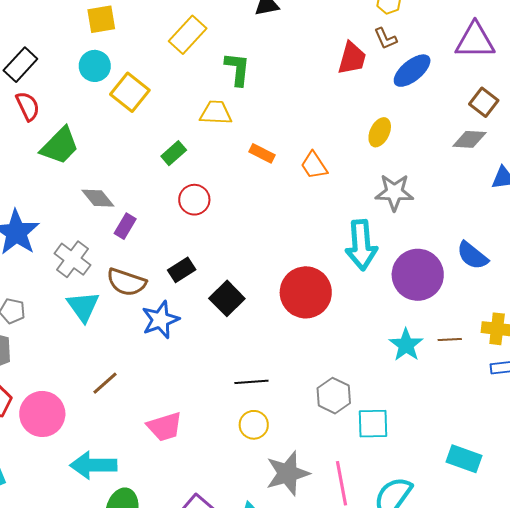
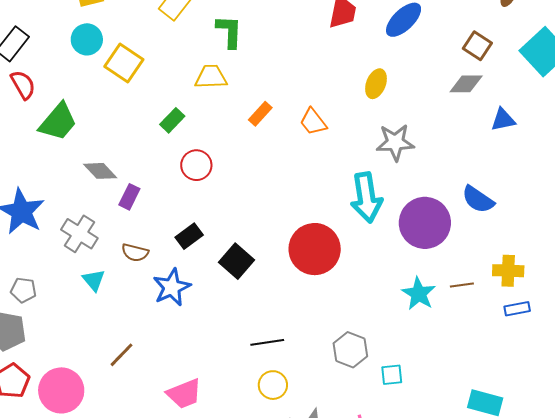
orange rectangle: (262, 153) -> (260, 114), turned -70
brown semicircle: (126, 282) -> (135, 253), size x0.7
cyan triangle: (83, 307) -> (94, 280), size x0.7
cyan square: (373, 424) -> (392, 375), size x0.7

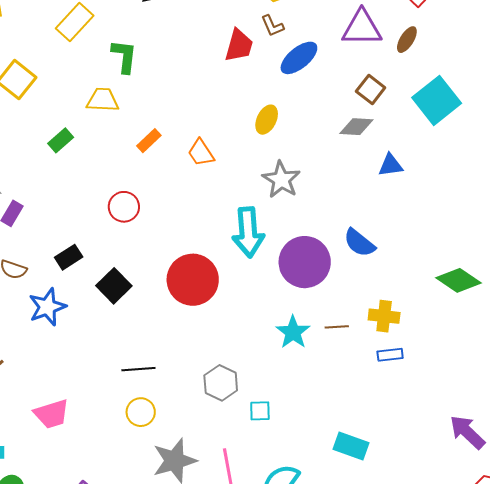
gray star: (395, 142) -> (281, 180), turned 30
red circle: (196, 165) -> (124, 207), moved

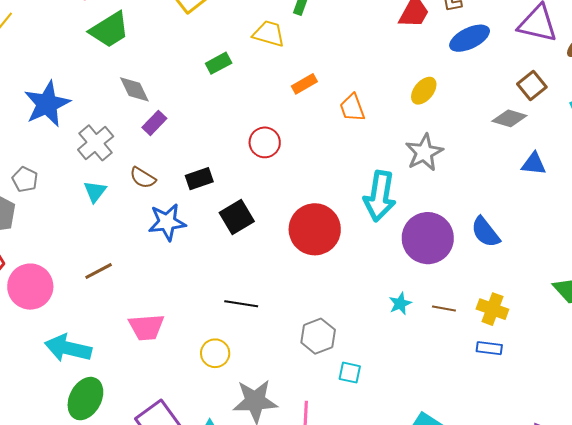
cyan star: (293, 332) -> (400, 304), size x0.7
yellow circle: (141, 412) -> (215, 353), moved

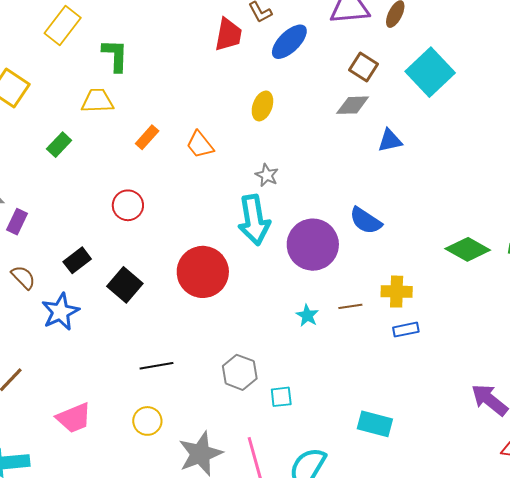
gray star: (424, 152) -> (267, 175), moved, size x0.6
brown semicircle: (143, 178) -> (23, 277), turned -148

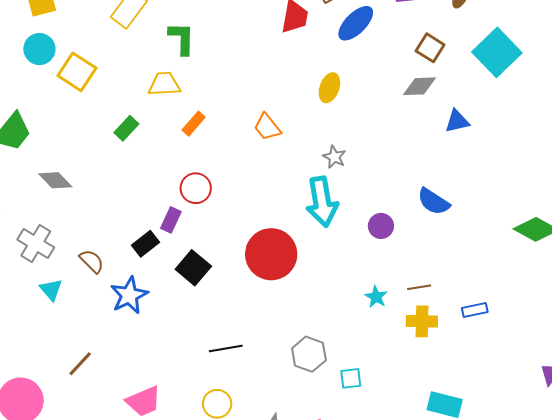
orange rectangle: (147, 137) -> (194, 124), moved
purple rectangle: (17, 222) -> (171, 220), moved
purple circle: (313, 245) -> (381, 226), size x0.5
yellow cross: (397, 292) -> (422, 321), moved

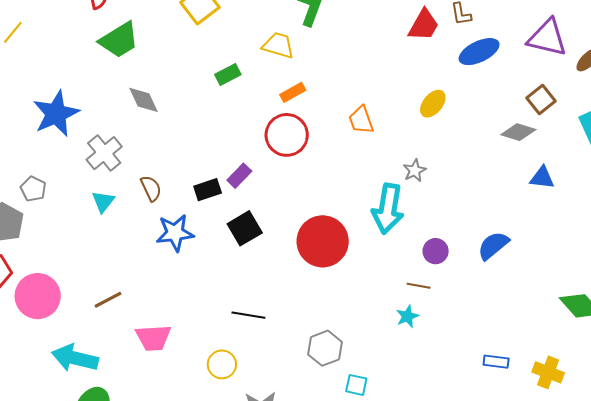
red circle: (196, 188) -> (287, 135), moved, size x1.4
blue semicircle: (434, 202) -> (493, 246), turned 88
brown line: (419, 287) -> (419, 286), moved
yellow cross: (422, 321) -> (548, 372), moved
brown line: (80, 364) -> (108, 300), moved

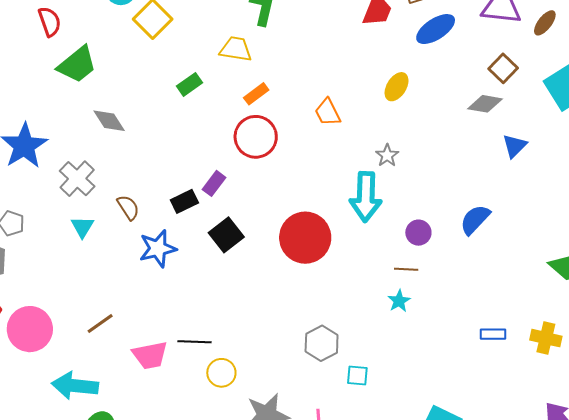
blue triangle: (542, 178) -> (515, 146), turned -44
black line: (248, 315) -> (195, 342), moved

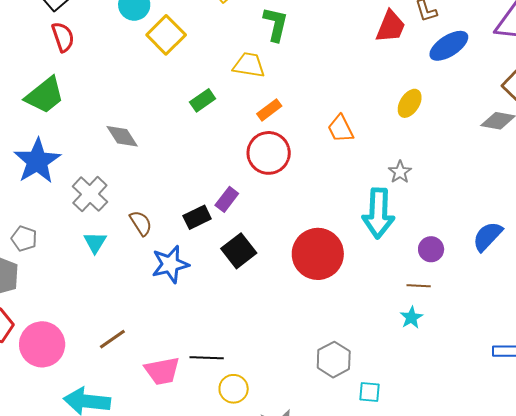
green trapezoid: (77, 65) -> (45, 95), moved

